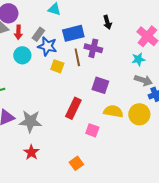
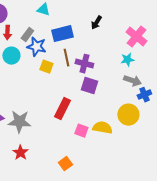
black arrow: (107, 22) -> (96, 23), turned 48
purple cross: (93, 48) -> (84, 64), moved
yellow semicircle: (113, 111) -> (102, 128), moved

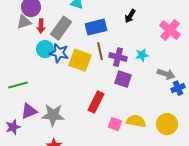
gray rectangle: (27, 35) -> (61, 28), size x1.6
blue star: (36, 47) -> (59, 53), moved
cyan star: (127, 60) -> (142, 55), moved
yellow square: (46, 67) -> (80, 60), size x1.6
yellow circle: (128, 115) -> (167, 124), moved

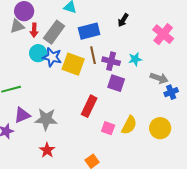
yellow semicircle: (136, 121) -> (129, 125), turned 108

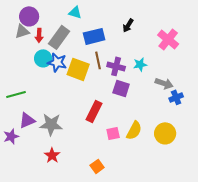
pink square: (108, 128) -> (113, 133), turned -32

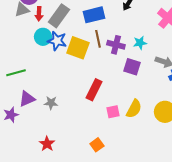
purple square: (121, 88) -> (132, 67), moved
gray star: (51, 124) -> (51, 103), size x0.6
red star: (52, 155) -> (47, 144), moved

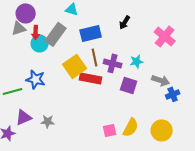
cyan circle: (43, 37) -> (40, 43), moved
blue star: (57, 41) -> (36, 79), moved
yellow square: (78, 48) -> (75, 66), turned 35
red rectangle: (94, 90) -> (91, 78), moved, turned 75

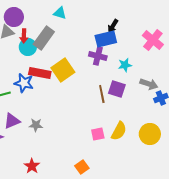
blue rectangle: (91, 33) -> (106, 39), moved
brown line: (95, 57) -> (102, 94), moved
purple cross: (113, 63) -> (98, 56), moved
red rectangle: (91, 78) -> (40, 73), moved

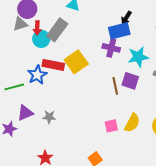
cyan star: (125, 65) -> (138, 57), size x1.5
blue star: (24, 83) -> (37, 75), turned 30

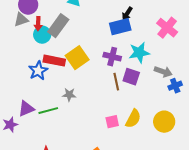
purple cross: (111, 48) -> (112, 57), moved
green line: (14, 87) -> (48, 111), moved
gray star: (49, 117) -> (69, 95), moved

